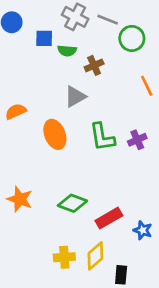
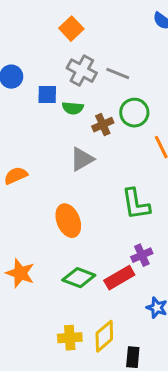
green circle: (132, 38) -> (134, 113), moved
orange ellipse: (55, 134) -> (68, 221), moved
green L-shape: (102, 137) -> (136, 204), moved
purple cross: (137, 140) -> (142, 255), moved
red rectangle: (109, 218) -> (119, 278), moved

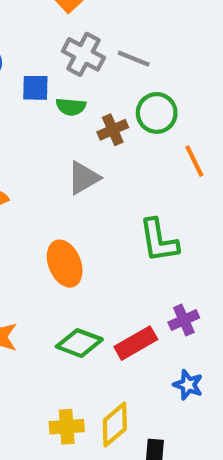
purple cross: (142, 255) -> (184, 320), moved

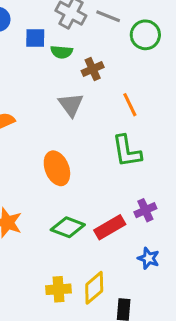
green circle: (157, 113) -> (145, 35), moved
orange line: (194, 161) -> (130, 105), moved
gray triangle: (83, 178) -> (71, 105), turned -36

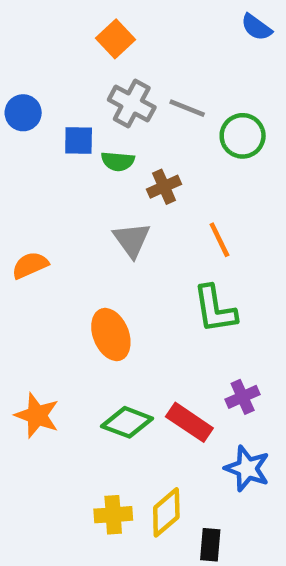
red rectangle: (110, 227) -> (189, 422), turned 64
blue star: (148, 258) -> (247, 468), size x1.4

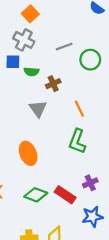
gray cross: (132, 104) -> (24, 40), moved
gray line: (187, 108) -> (64, 47), turned -42
green L-shape: (215, 309) -> (77, 141), turned 30
blue star: (247, 468) -> (92, 217), turned -30

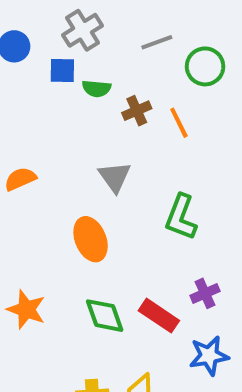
gray cross: (24, 40) -> (82, 30), turned 30
gray triangle: (38, 109) -> (115, 177), moved
orange line: (79, 109) -> (179, 123), moved
green diamond: (36, 195) -> (105, 316), turned 50

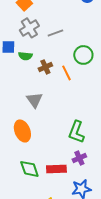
gray cross: (82, 30) -> (29, 28), moved
green circle: (205, 66) -> (83, 55), moved
green L-shape: (181, 217) -> (76, 132), moved
red rectangle: (159, 316) -> (56, 169), turned -36

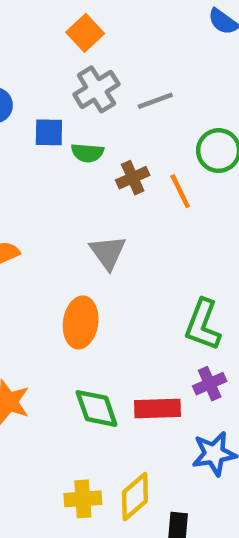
orange ellipse: (22, 131) -> (81, 322), turned 30

